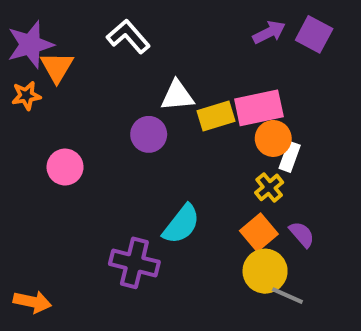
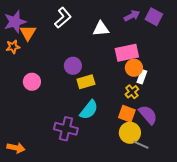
white L-shape: (128, 36) -> (63, 18), turned 90
white triangle: (177, 96) -> (101, 29), moved
yellow rectangle: (216, 116) -> (86, 82), moved
orange square: (259, 232) -> (127, 114), turned -30
purple semicircle: (302, 234) -> (148, 115), size x1.5

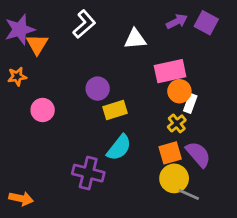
orange star: (13, 47) -> (17, 76), moved
orange square: (127, 114) -> (170, 153), turned -36

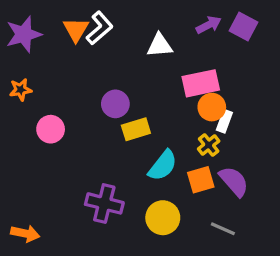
orange triangle: (37, 44) -> (76, 30), moved
cyan semicircle: (119, 148) -> (163, 166), moved
yellow circle: (174, 178) -> (163, 218), moved

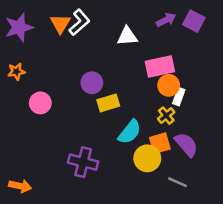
yellow circle: (163, 218) -> (147, 158), moved

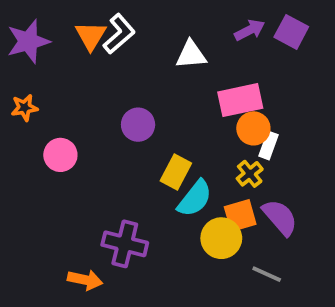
yellow rectangle: (108, 103) -> (176, 172), moved, turned -45
orange arrow: (20, 186) -> (85, 280), moved

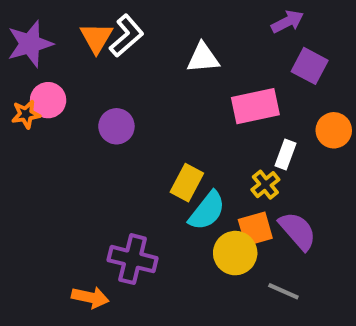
purple arrow: (250, 30) -> (287, 22), moved
purple square: (291, 32) -> (310, 66), moved
purple circle: (138, 125) -> (116, 126), moved
orange circle: (253, 128) -> (334, 130), moved
pink circle: (60, 155) -> (48, 100), moved

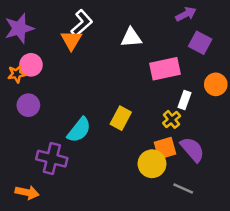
orange triangle: (96, 38) -> (71, 40), moved
purple circle: (116, 126) -> (28, 105), moved
cyan semicircle: (207, 211) -> (79, 130), moved
purple cross: (133, 259) -> (52, 159), moved
orange arrow: (90, 297) -> (27, 192), moved

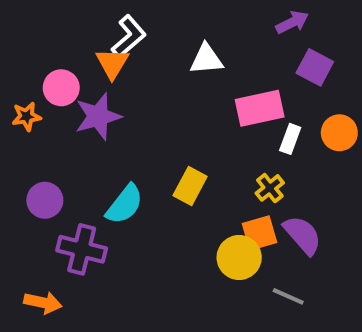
purple star: (19, 28) -> (98, 116), moved
pink circle: (31, 65) -> (61, 88), moved
white rectangle: (185, 100) -> (290, 139), moved
purple circle: (28, 105) -> (45, 200), moved

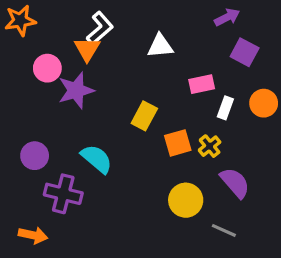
pink rectangle: (260, 108) -> (202, 84), size x0.7
orange star: (26, 116) -> (20, 20), moved, size x1.4
yellow rectangle: (190, 186) -> (144, 116), moved
cyan semicircle: (125, 204) -> (97, 159), turned -88
orange square: (260, 233) -> (178, 143), moved

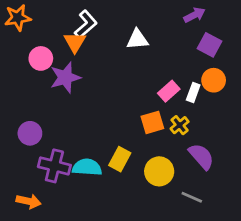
pink rectangle: (202, 84) -> (169, 91), moved, turned -30
orange circle: (264, 103) -> (214, 80), moved
yellow rectangle: (144, 116) -> (120, 159), moved
cyan semicircle: (97, 159) -> (87, 167), moved, turned -36

